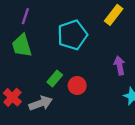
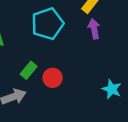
purple arrow: (119, 66) -> (94, 29), moved

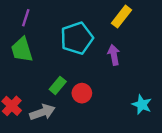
purple arrow: (94, 29) -> (114, 55), moved

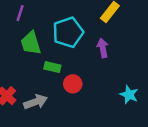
green trapezoid: (22, 50) -> (31, 43), moved
green rectangle: (58, 85) -> (52, 67), moved, turned 63

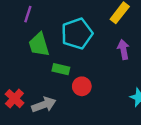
purple arrow: (103, 48) -> (123, 50), moved

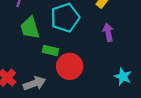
red circle: (82, 86) -> (70, 66), size x1.5

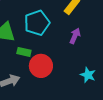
purple arrow: (108, 32) -> (75, 36), turned 35

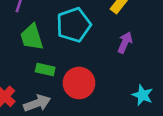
green rectangle: (24, 52) -> (45, 69), moved

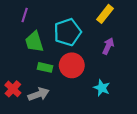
red circle: (79, 83) -> (72, 65), moved
cyan star: (143, 95) -> (102, 88), moved

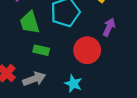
red circle: (72, 65) -> (87, 50), moved
cyan star: (102, 88) -> (73, 84), moved

